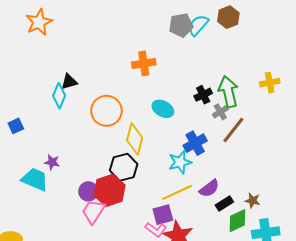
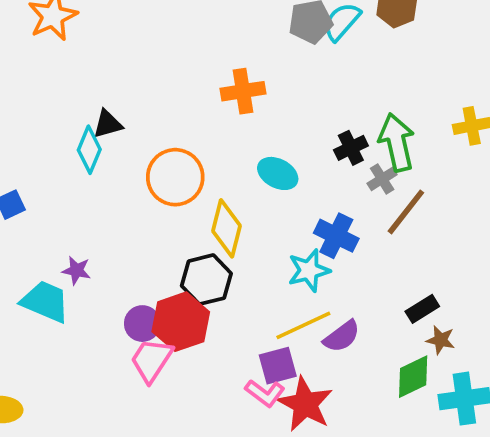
blue cross: (195, 143) -> (336, 236), turned -35
purple semicircle: (209, 188) -> (342, 336), moved
black rectangle: (224, 203) -> (422, 309), moved

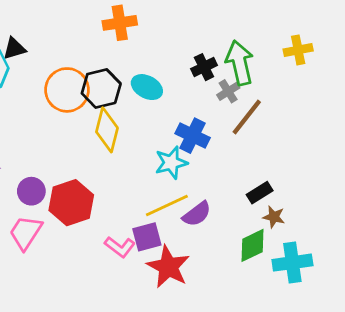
black hexagon: (206, 280) -> (101, 88), moved
purple circle: (142, 324) -> (31, 191), moved
pink trapezoid: (151, 360) -> (26, 233), moved
pink L-shape: (265, 393) -> (120, 247), moved

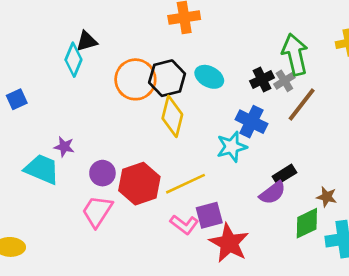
black cross: (204, 67) -> (262, 79), moved
black rectangle: (260, 193) -> (284, 174), moved
yellow line: (167, 205) -> (186, 184), moved
purple semicircle: (197, 214) -> (273, 193), moved

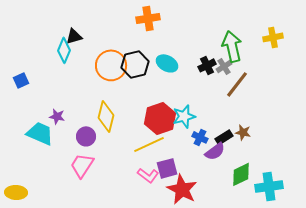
yellow diamond: (172, 116) -> (106, 116), moved
blue cross: (251, 122) -> (200, 137), moved, size x0.7
red hexagon: (139, 184) -> (160, 118), moved
brown star: (327, 197) -> (243, 132), moved

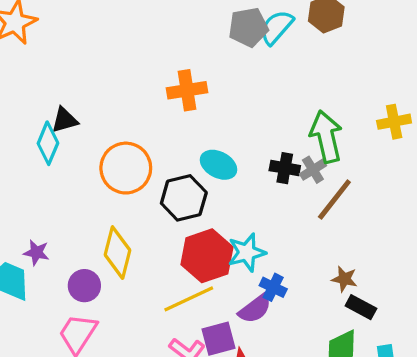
black hexagon: (135, 64) -> (184, 198), moved
black cross: (207, 65) -> (285, 168), turned 36
black rectangle: (224, 137) -> (361, 307), moved, turned 60
purple semicircle: (215, 151) -> (255, 309), moved

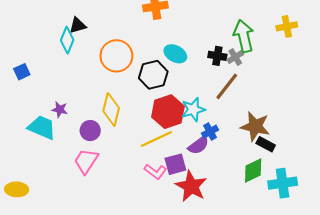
brown line: (334, 200) -> (227, 86), moved
brown star: (344, 279) -> (255, 126), size x1.8
blue cross: (273, 287) -> (210, 132), turned 35

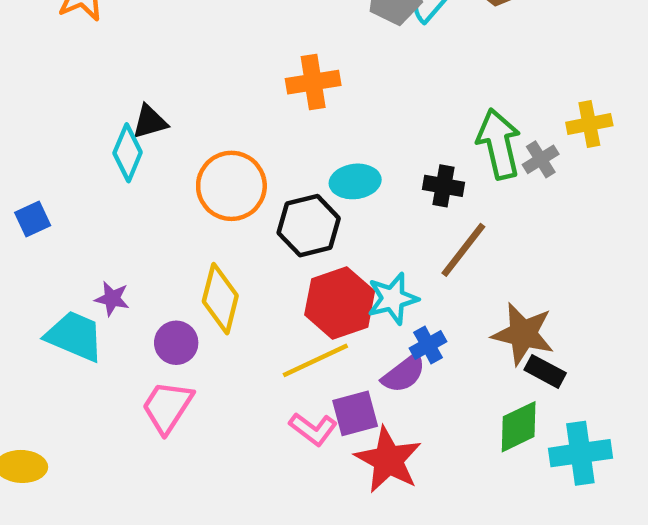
cyan ellipse: (175, 54) -> (355, 181), turned -35
gray cross: (235, 57) -> (541, 159), moved

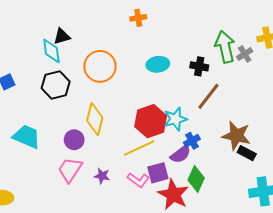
orange cross: (313, 82) -> (138, 18), size x0.7
cyan diamond: (128, 153) -> (51, 51), turned -30
black hexagon: (309, 226) -> (56, 85), moved
purple star: (112, 299) -> (102, 176), moved
green diamond: (519, 427) -> (196, 179), moved, turned -40

